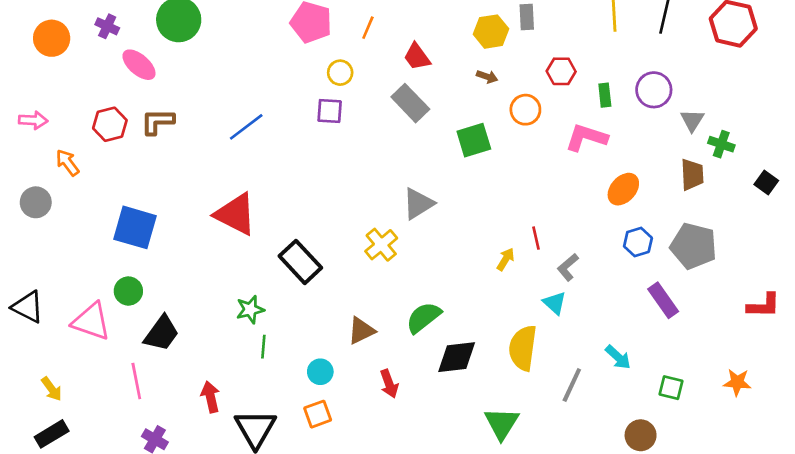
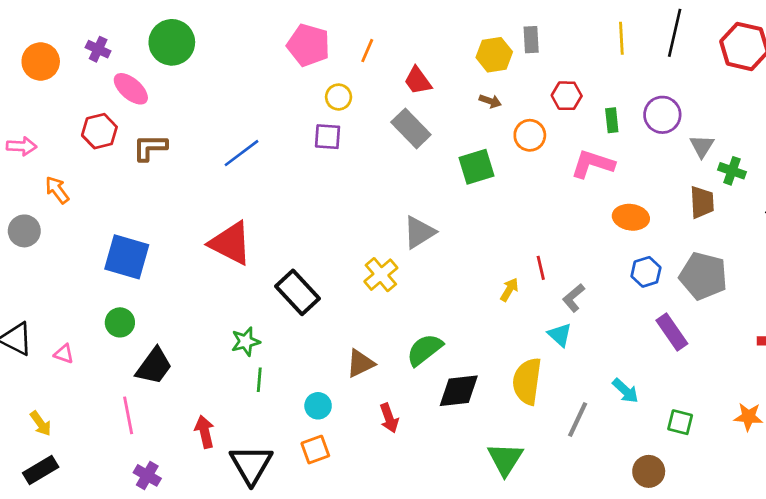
red hexagon: (110, 124) -> (99, 131), moved
orange ellipse: (623, 189) -> (631, 217), turned 56
pink triangle: (91, 321) -> (64, 354), moved, size x0.5

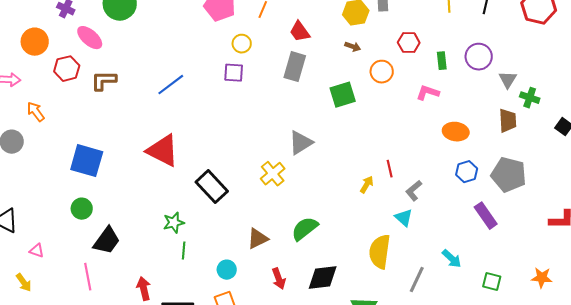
orange circle: (41, 61) -> (35, 42), moved
gray rectangle: (411, 128) -> (295, 67), turned 60
pink L-shape: (593, 164) -> (428, 93), size x0.7
pink triangle: (64, 354) -> (37, 251), moved
black diamond: (459, 391) -> (323, 278), moved

